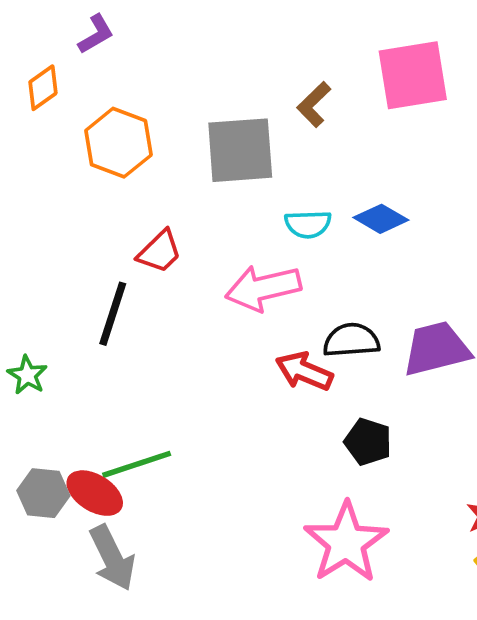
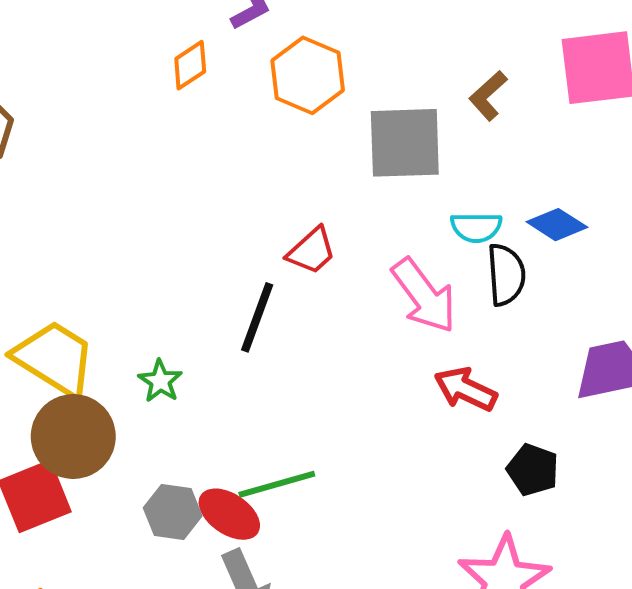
orange hexagon: (119, 143) -> (308, 75), moved
pink arrow: (263, 288) -> (424, 296), turned -116
black semicircle: (351, 340) -> (506, 275), moved, turned 88

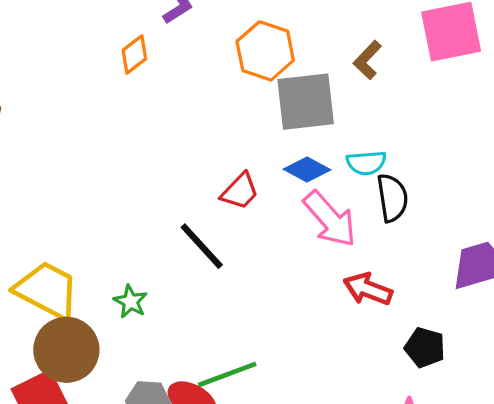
orange hexagon: (308, 75) -> (265, 51), moved
blue diamond: (557, 225) -> (307, 169), moved
black line: (257, 317) -> (202, 246), turned -58

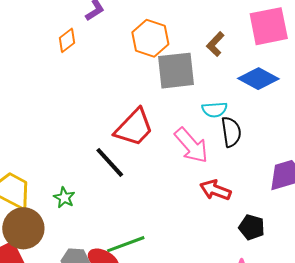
blue diamond: (307, 169) -> (258, 79), moved, size x1.4
red trapezoid: (240, 191) -> (134, 128), size x1.6

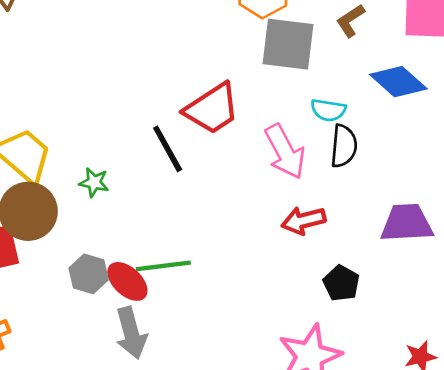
red arrow: (215, 190) -> (304, 221), turned -48
green star: (64, 198) -> (94, 182), turned -30

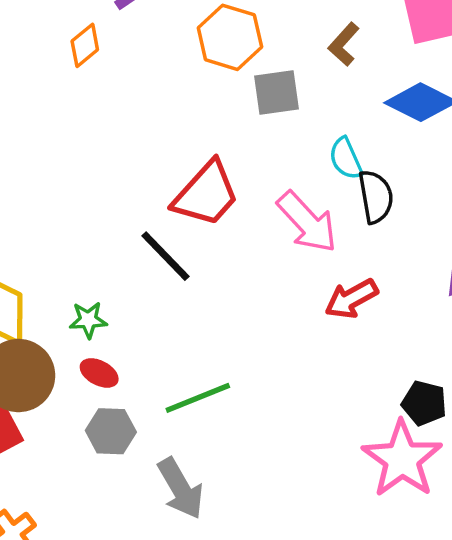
gray square: (288, 44) -> (277, 92), size x0.7
cyan semicircle: (328, 110) -> (346, 159), turned 72
red ellipse: (127, 281) -> (99, 373), moved, size x0.7
black pentagon: (341, 283) -> (424, 403), moved

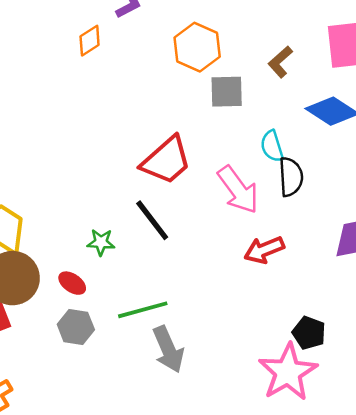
black line: (166, 256) -> (152, 220), moved
green star: (88, 320) -> (101, 242), moved
gray arrow: (181, 488) -> (168, 349), moved

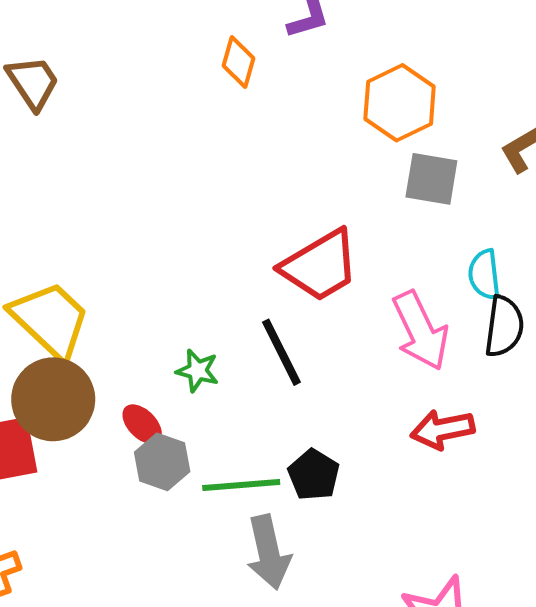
orange diamond: (90, 41) -> (238, 62), turned -52
gray hexagon: (76, 327) -> (162, 462), moved
black pentagon: (309, 333) -> (314, 475), moved

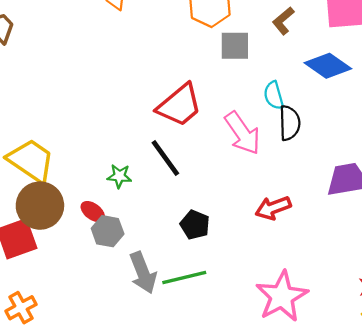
red arrow: (443, 429) -> (273, 208), moved
green line: (241, 485) -> (184, 278), moved
gray arrow: (269, 552) -> (143, 273), moved

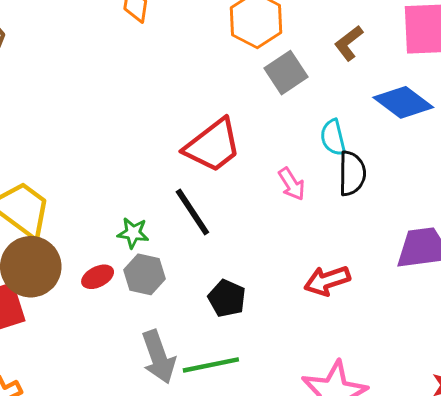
gray square: (235, 46) -> (286, 73), turned -36
pink arrow: (242, 133) -> (292, 184), size x0.6
red ellipse: (93, 212) -> (98, 277), turned -65
gray hexagon: (108, 231) -> (144, 274), moved

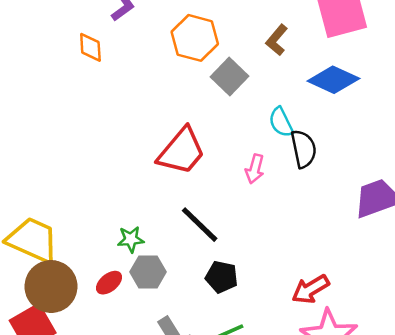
pink arrow: (292, 184) -> (255, 169), turned 60
black line: (192, 212) -> (200, 225), moved
red arrow: (327, 281) -> (310, 289), moved

